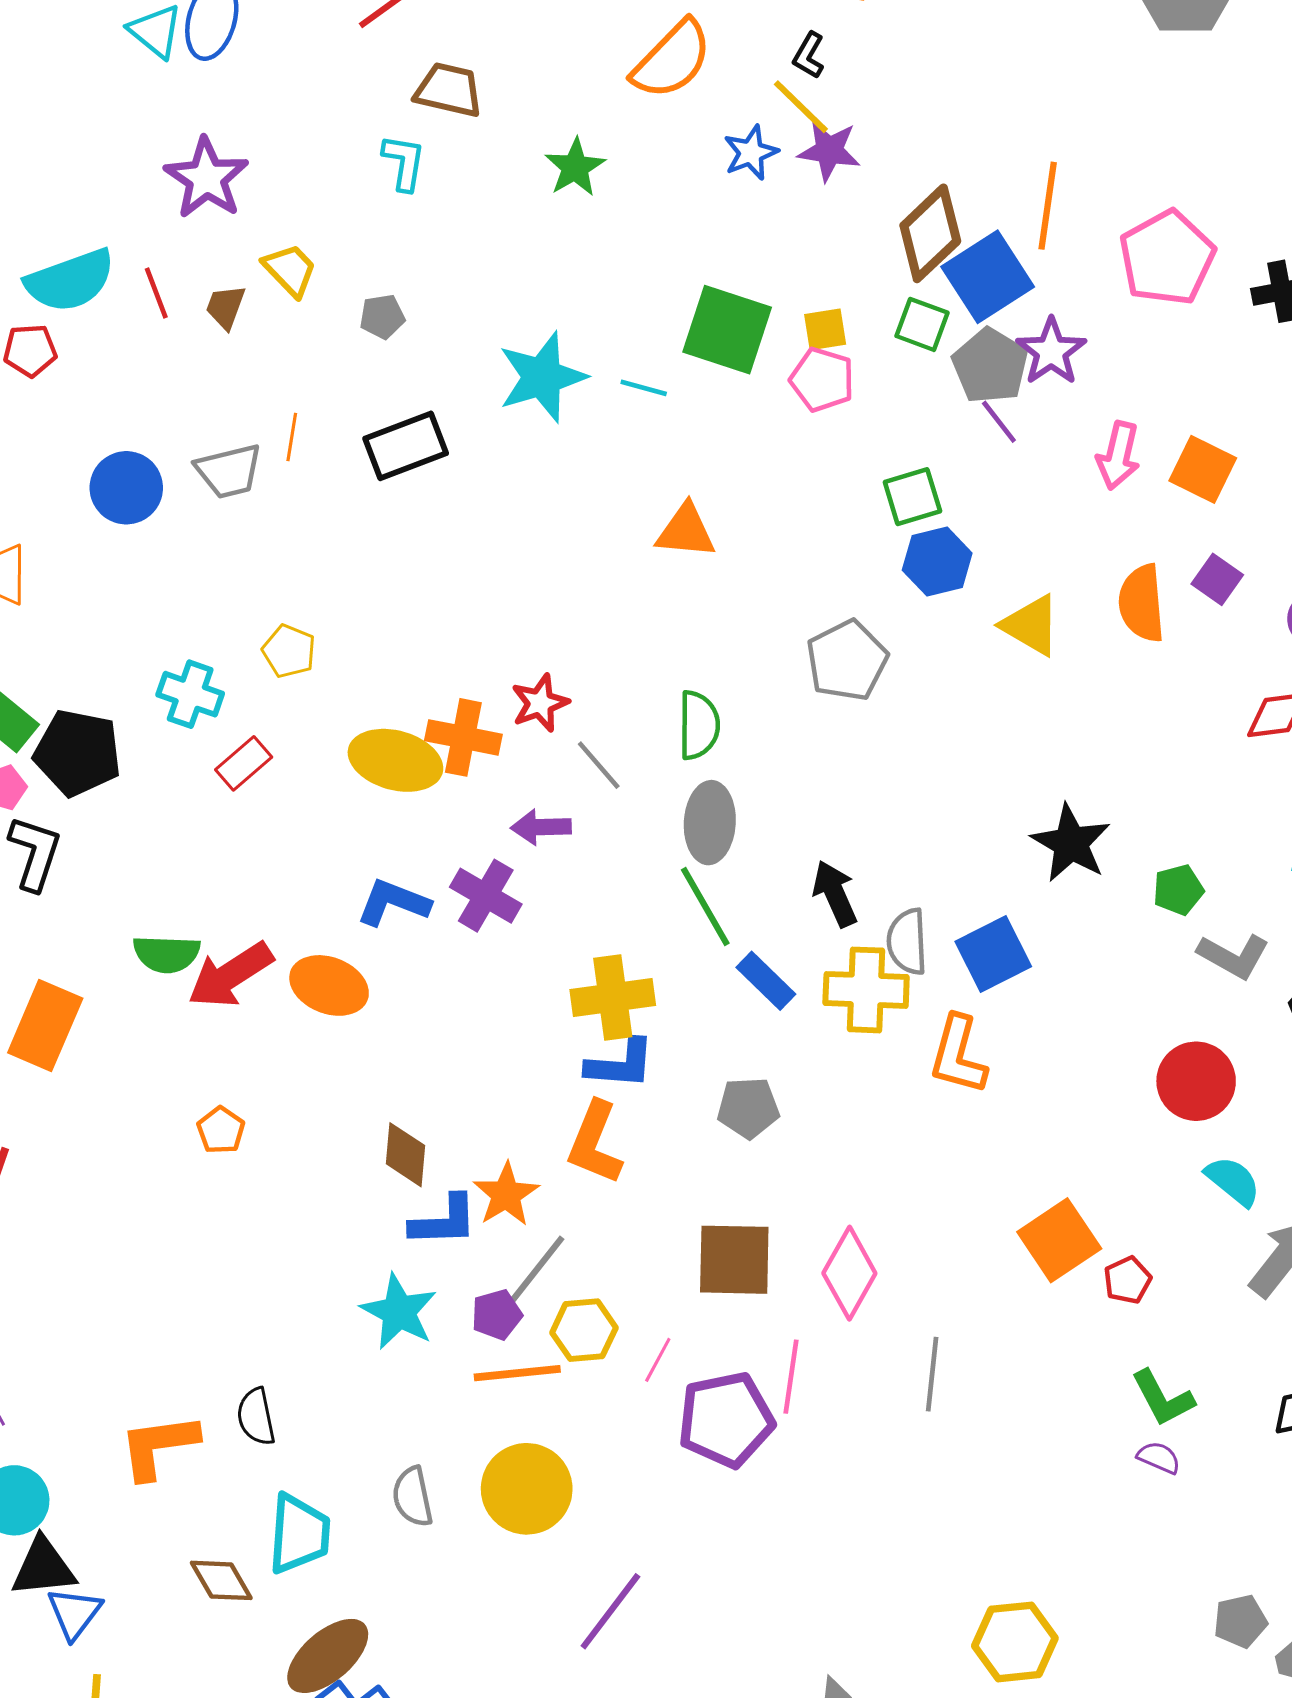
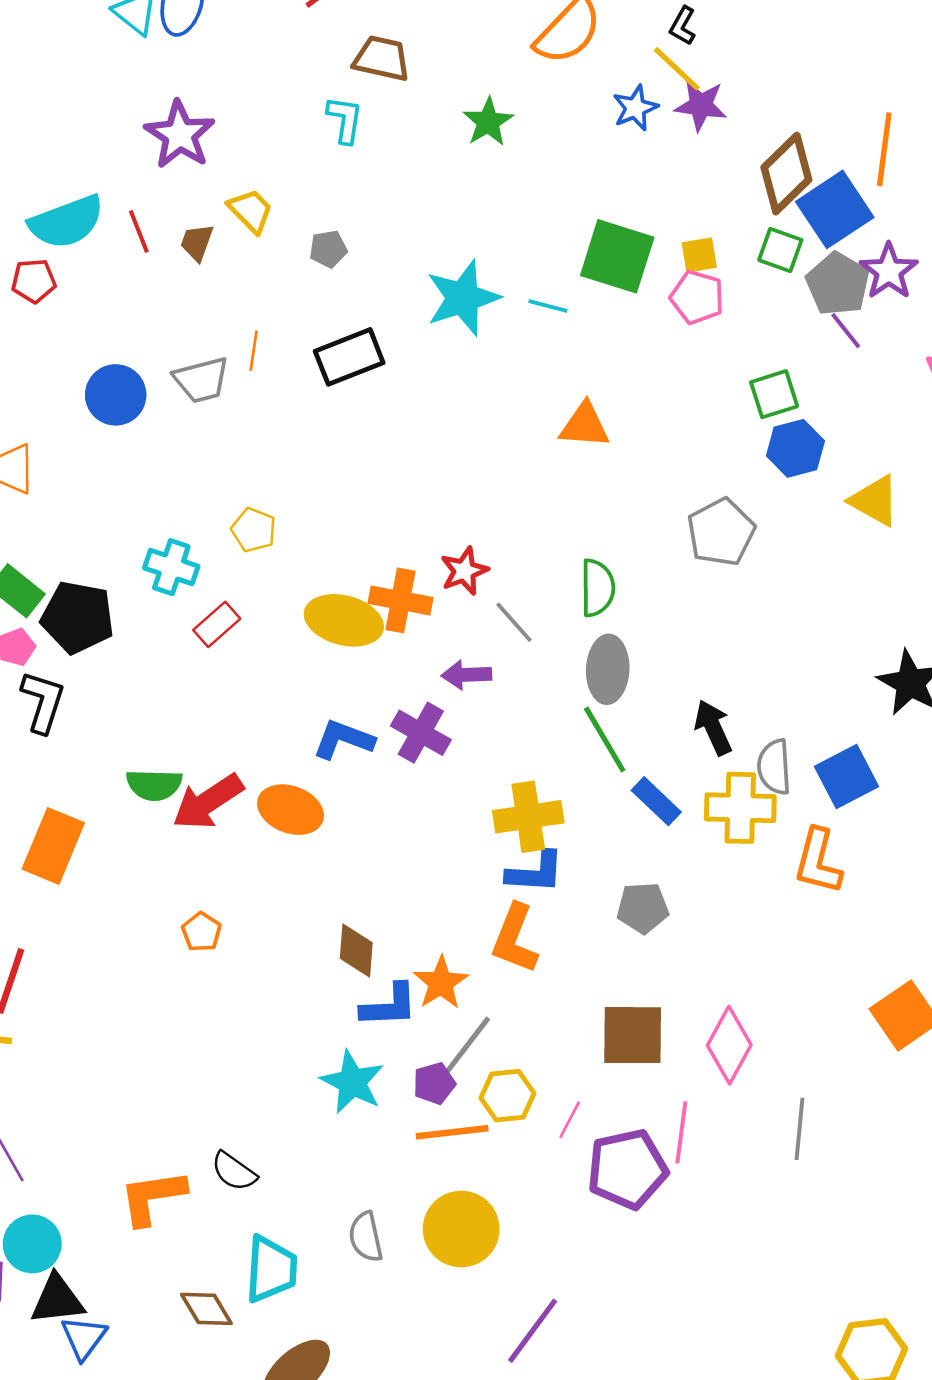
black semicircle: (256, 1417) -> (234, 1171), turned -42

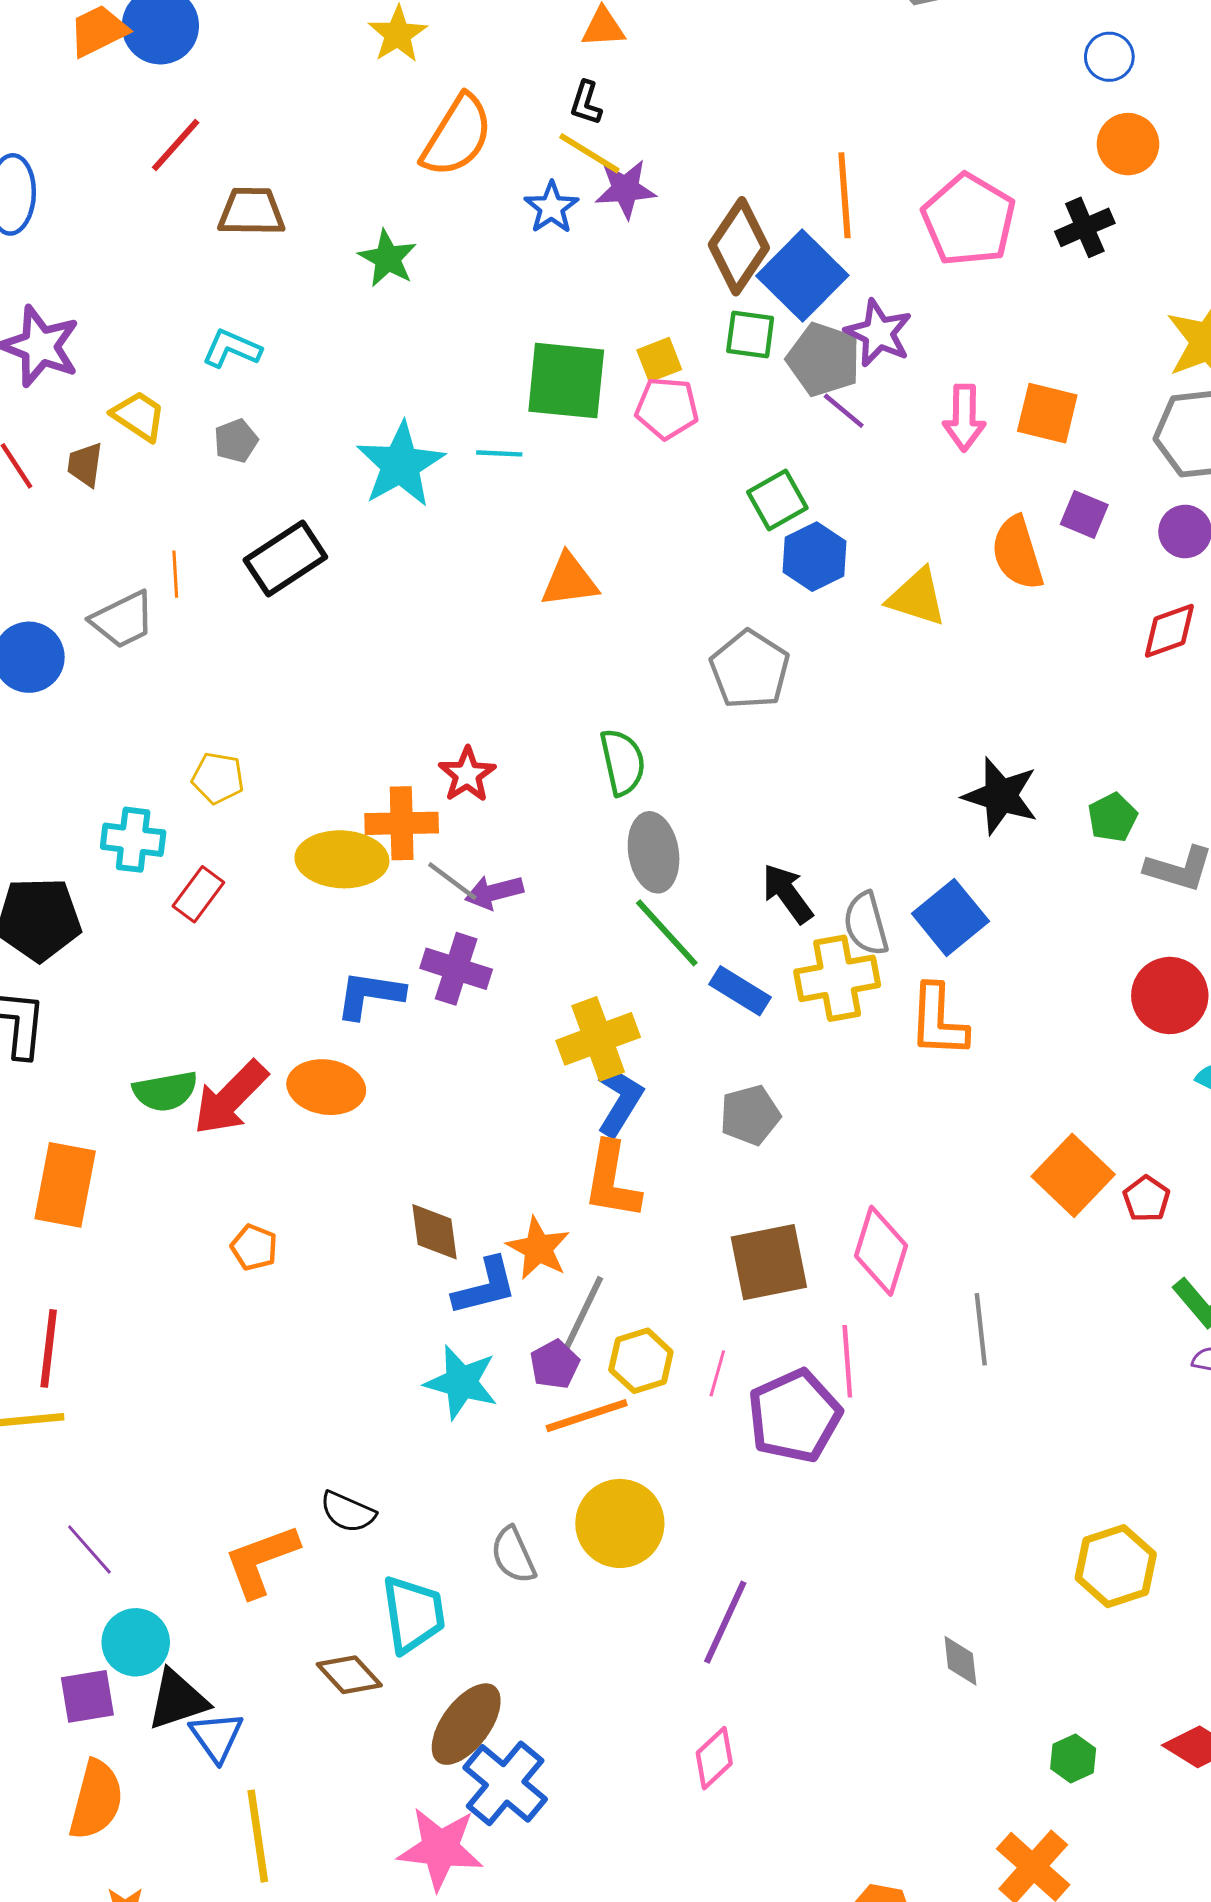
cyan L-shape: (345, 120) -> (232, 349), moved, turned -63
gray line: (514, 622) -> (452, 881), moved
blue L-shape: (535, 872) -> (620, 1100), turned -50

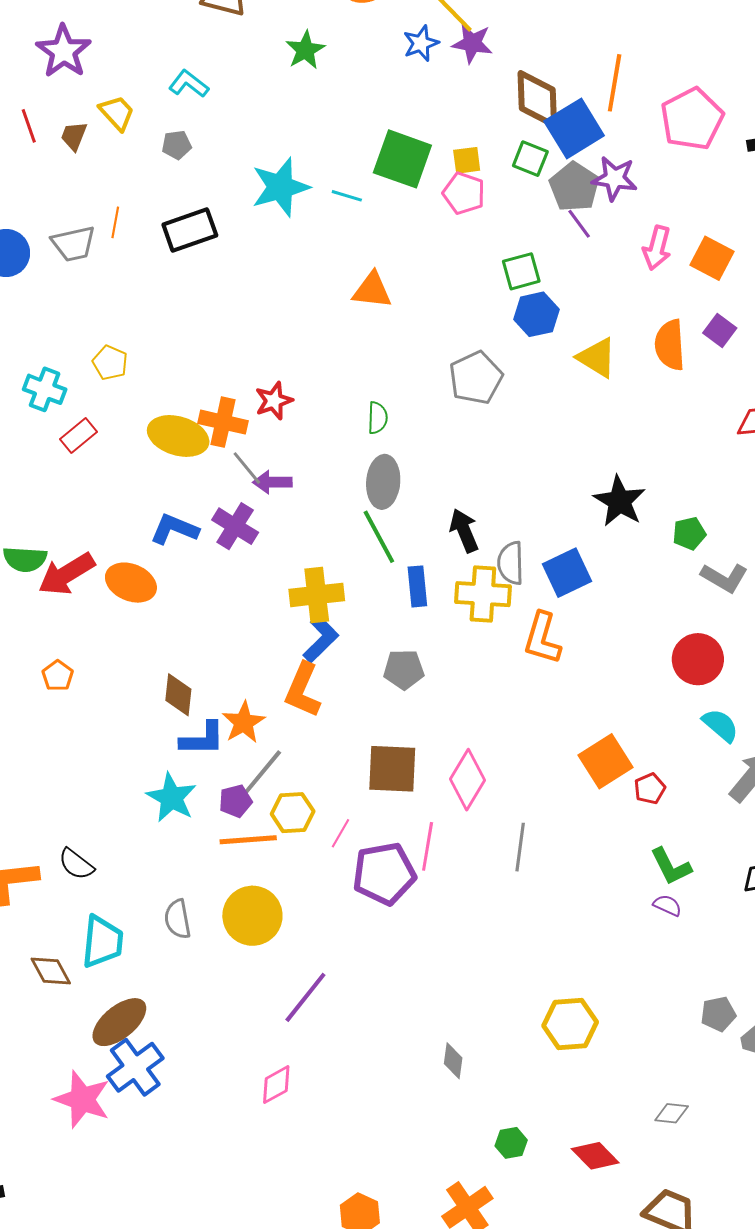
brown diamond: (739, 246) -> (537, 99), turned -50
purple star: (879, 333) -> (615, 178), turned -30
green semicircle: (623, 762) -> (378, 418), size x0.7
blue rectangle: (740, 991) -> (417, 586), turned 39

